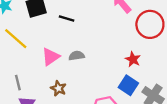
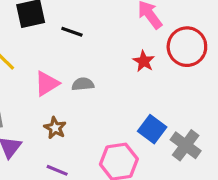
red star: (133, 59) -> (144, 61), moved

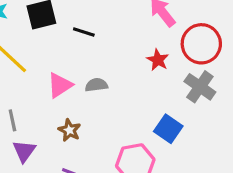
gray cross: (186, 145) -> (200, 87), moved

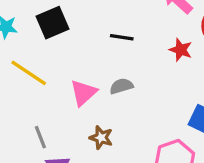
black line: (84, 32) -> (122, 37), moved

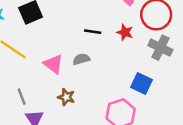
black line: (122, 37) -> (93, 32), moved
pink triangle: (84, 93) -> (53, 64), turned -40

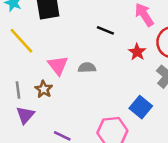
black line: (93, 32) -> (105, 30), moved
brown star: (66, 97) -> (44, 89), moved

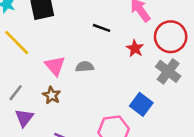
brown star: (44, 89) -> (52, 95), moved
gray line: (18, 90) -> (16, 93), turned 48

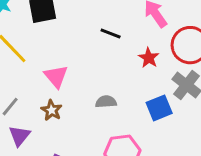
gray semicircle: (85, 67) -> (106, 102), moved
blue square: (141, 104) -> (159, 108), moved, turned 30

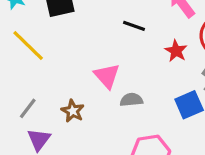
pink triangle: (56, 76) -> (107, 76), moved

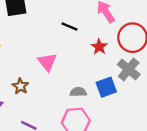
gray semicircle: (131, 100) -> (78, 92), moved

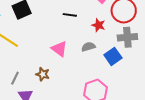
gray cross: (129, 69) -> (127, 37), turned -30
gray semicircle: (78, 92) -> (88, 47), moved

